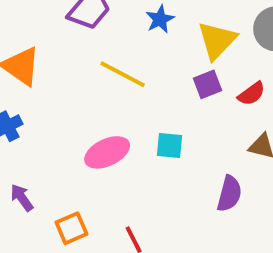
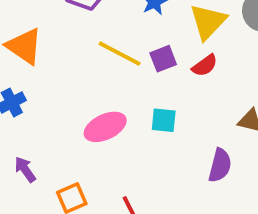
purple square: (208, 84) -> (163, 59), moved
red semicircle: (252, 94) -> (205, 65), moved

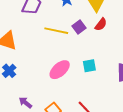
cyan square: (164, 120) -> (89, 66), moved

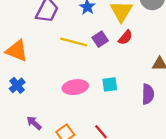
pink ellipse: (60, 70) -> (75, 87), turned 30

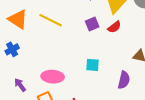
yellow line: (74, 42) -> (51, 20), moved
pink ellipse: (75, 87) -> (53, 77), moved

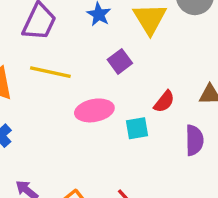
red semicircle: (114, 27) -> (164, 102), moved
pink ellipse: (53, 77) -> (94, 110), moved

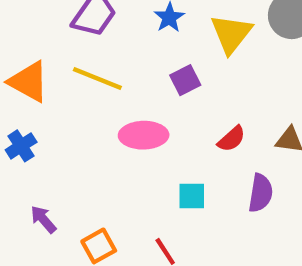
cyan square: (137, 128) -> (192, 196), moved

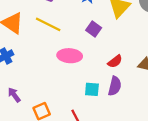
purple square: (185, 80) -> (94, 29), turned -32
purple semicircle: (261, 193) -> (115, 86), moved

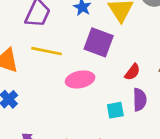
purple square: (94, 29) -> (99, 42), size x1.6

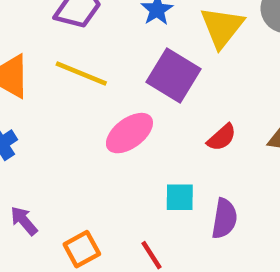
pink ellipse: (80, 79) -> (129, 133), turned -36
purple semicircle: (140, 100) -> (224, 219), moved

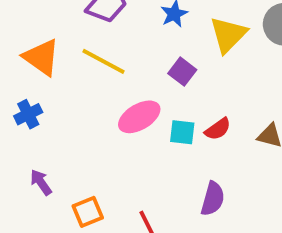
purple square: (174, 76) -> (182, 72), size x0.6
cyan square: (180, 197) -> (182, 132), moved

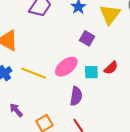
yellow line: (103, 61) -> (34, 73), moved
purple semicircle: (213, 199) -> (76, 96), moved

